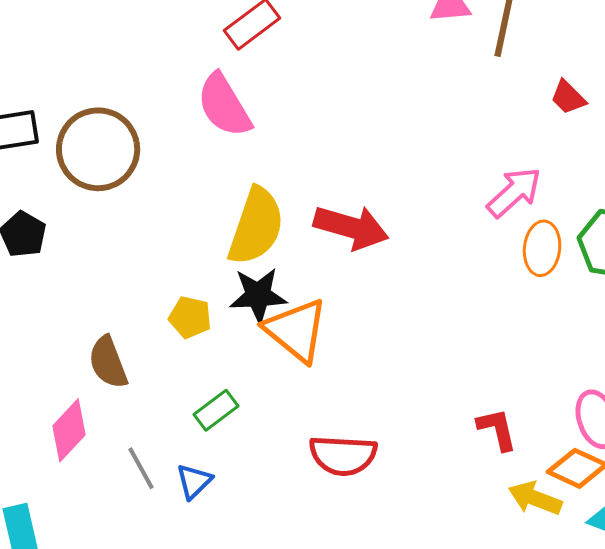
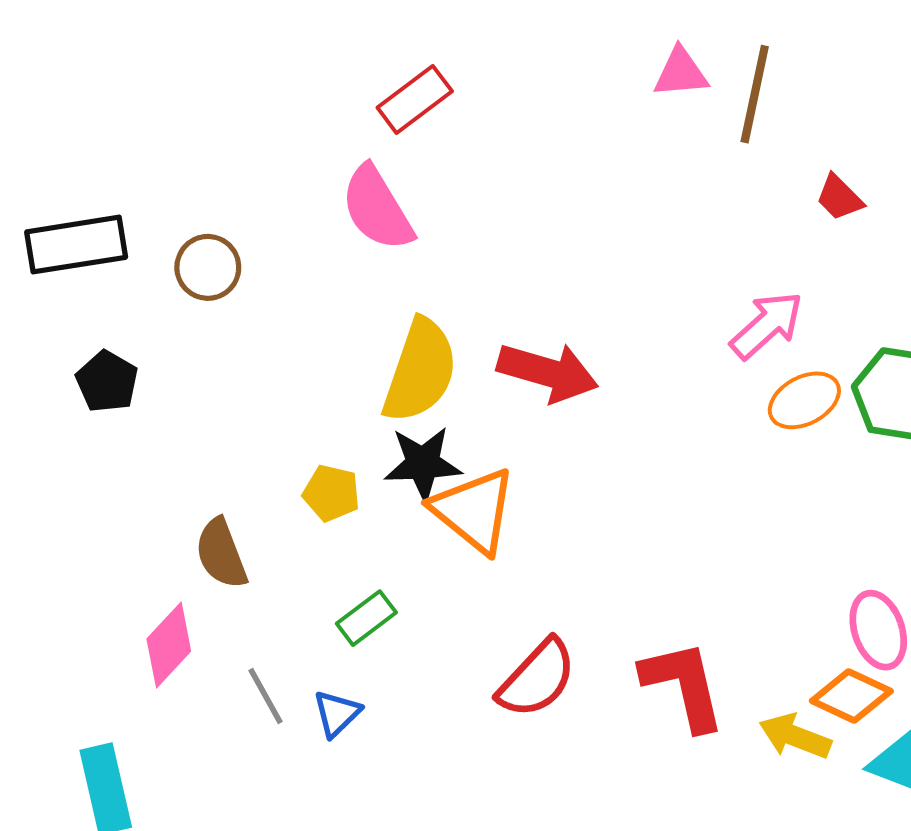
brown circle: (98, 149) -> (208, 267), size x0.6
orange ellipse: (542, 248) -> (804, 400), turned 56
red L-shape: (497, 429) -> (683, 685), moved, size x1.6
red semicircle: (343, 455) -> (537, 679), turned -50

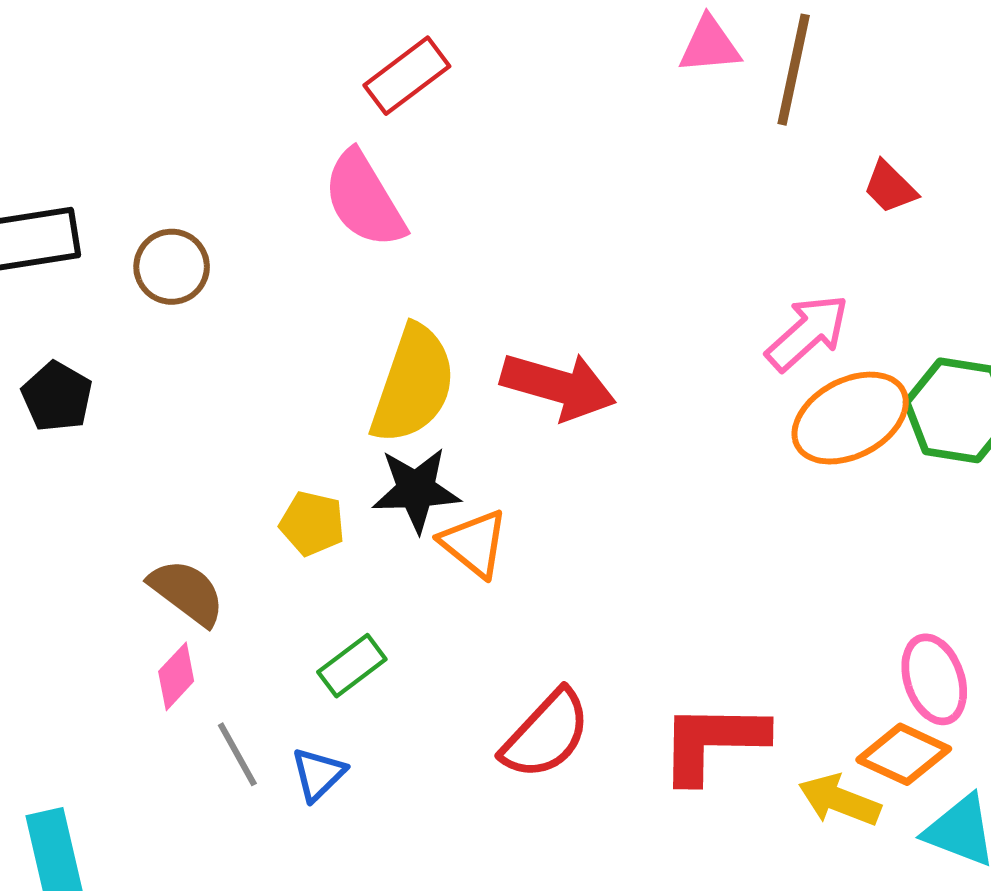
orange ellipse: (804, 400) -> (850, 418), size x1.4
orange triangle: (474, 511) -> (474, 543), size x0.7
brown semicircle: (221, 554) -> (187, 592), turned 148
pink diamond: (169, 645) -> (176, 676), moved, size x0.7
red L-shape: (683, 685) -> (713, 742), turned -76

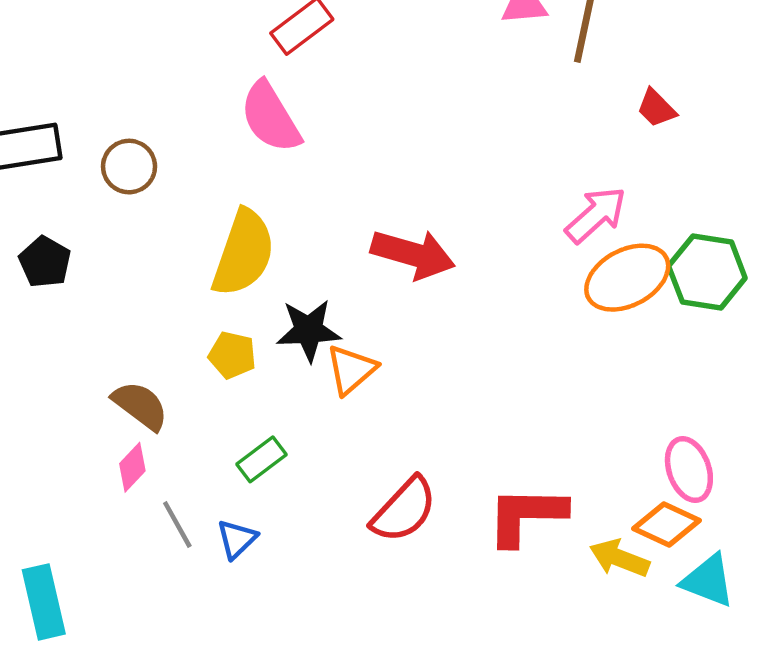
yellow semicircle: (413, 384) -> (243, 253), moved
orange triangle: (474, 543) -> (351, 370), turned 40

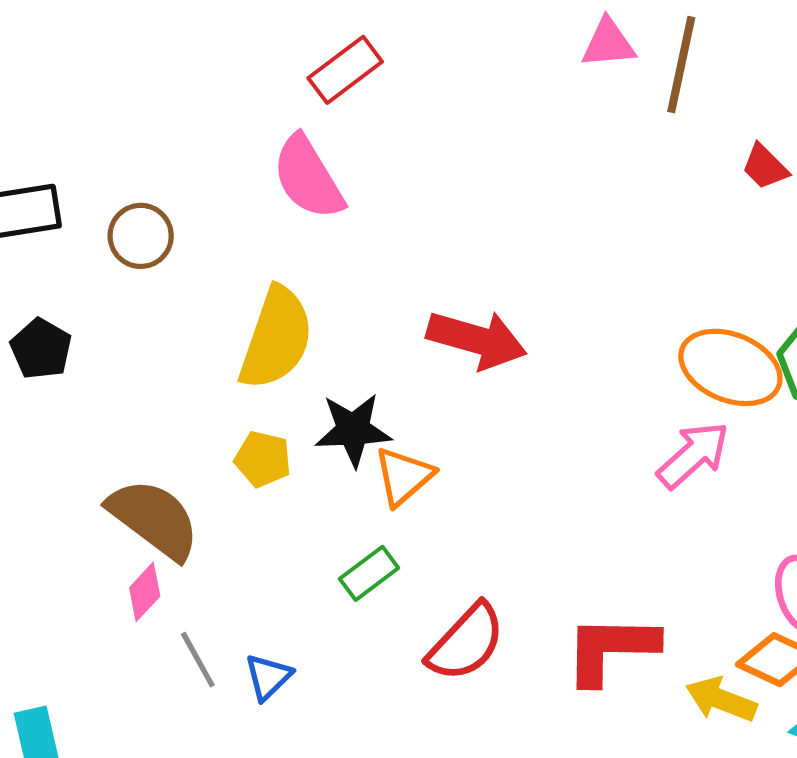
pink arrow: (596, 215) -> (693, 455), moved
orange ellipse: (627, 278) -> (730, 367), turned 50
brown semicircle: (140, 406) -> (154, 519), size x1.4
green rectangle: (261, 459) -> (369, 573), moved

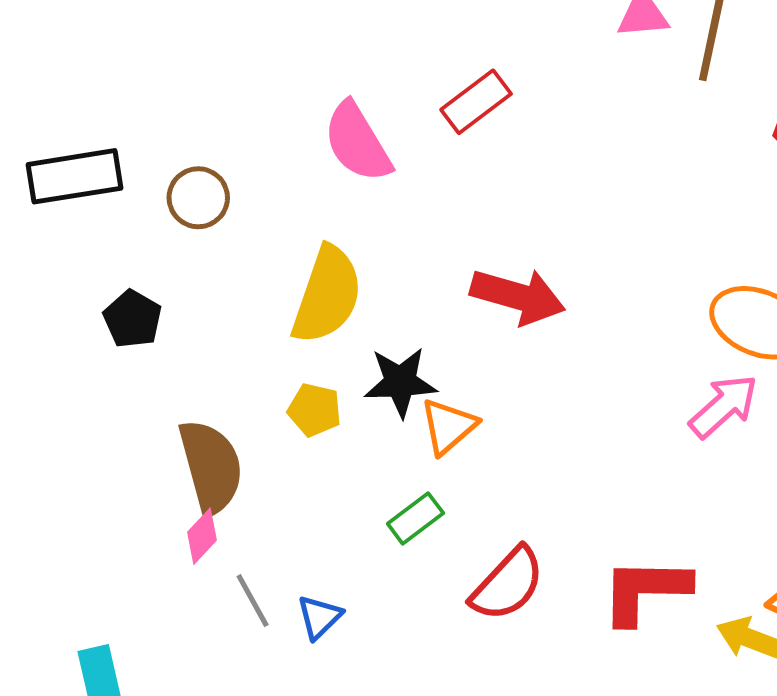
red rectangle: (345, 70) -> (476, 102), moved
black pentagon: (41, 349) -> (133, 319), moved
brown semicircle: (154, 519) -> (211, 467), turned 38

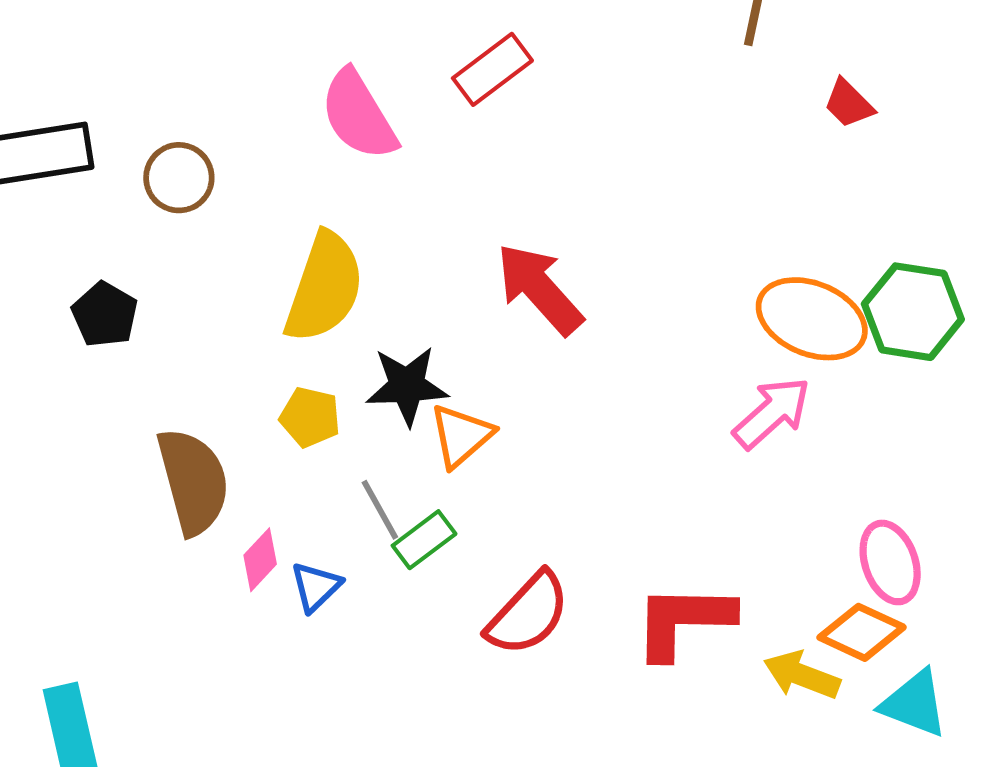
red arrow: (518, 296) -> (539, 289), turned -148
pink diamond: (202, 536) -> (260, 560), moved
gray line: (253, 601) -> (380, 510), moved
blue triangle: (319, 617) -> (316, 587), moved

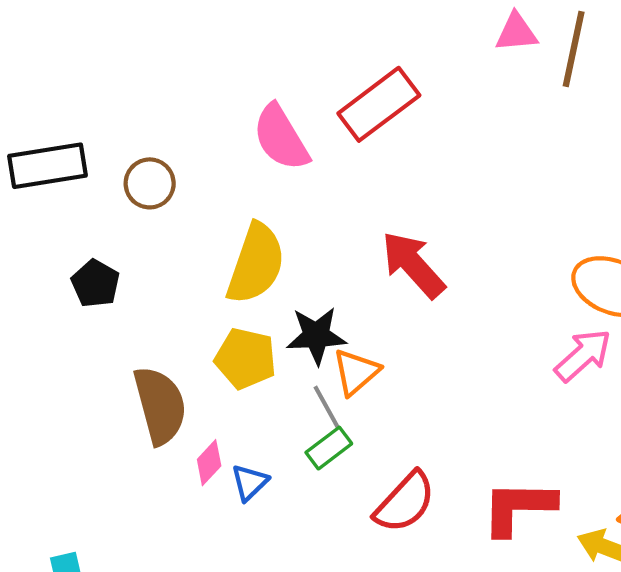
red rectangle: (492, 69) -> (379, 104), size x1.4
yellow pentagon: (310, 417) -> (245, 358), size x1.4
gray line: (380, 510) -> (327, 407), moved

